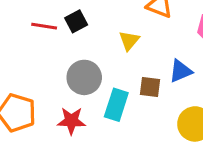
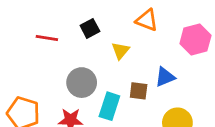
black square: (76, 21) -> (90, 28), moved

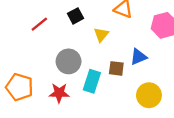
red line: (47, 38) -> (39, 24), turned -48

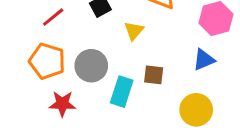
blue triangle: (138, 57) -> (204, 60), moved
orange pentagon: (20, 87) -> (47, 61), moved
red star: (59, 93) -> (62, 104), moved

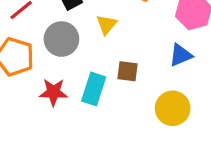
gray circle: (91, 66) -> (61, 39), moved
red star: (62, 104) -> (53, 92), moved

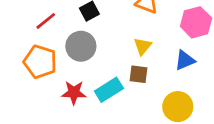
yellow triangle: (107, 25) -> (143, 46), moved
cyan rectangle: (94, 89) -> (109, 90), turned 40

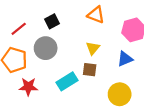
red star: (74, 93) -> (28, 87), moved

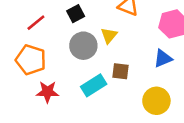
gray circle: (46, 48) -> (83, 46), moved
yellow triangle: (93, 48) -> (109, 35), moved

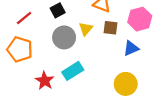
brown square: (121, 71) -> (111, 28), moved
red star: (47, 92) -> (45, 81), moved, turned 30

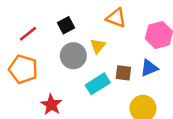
brown square: (111, 28) -> (123, 73), moved
cyan rectangle: (73, 71) -> (98, 84), moved

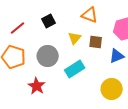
gray circle: (73, 56) -> (48, 56), moved
brown square: (123, 73) -> (96, 42), moved

